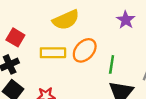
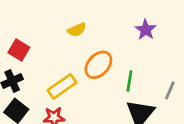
yellow semicircle: (66, 20) -> (77, 30), size x0.6
yellow rectangle: (53, 53) -> (62, 86), moved, turned -35

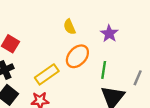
yellow semicircle: (77, 30) -> (69, 27), moved, turned 91
purple star: (146, 30) -> (109, 34), moved

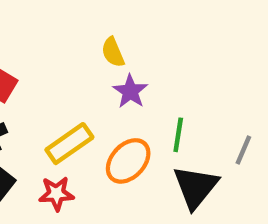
purple star: (109, 34) -> (130, 91), moved
orange ellipse: (77, 56) -> (128, 161), moved

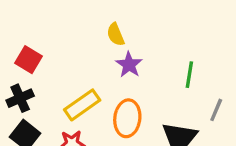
green line: (178, 135) -> (189, 75), moved
orange ellipse: (128, 161) -> (127, 118), turned -36

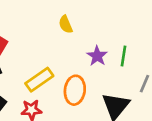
purple star: (129, 65) -> (97, 56), moved

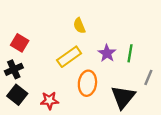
yellow rectangle: (39, 80) -> (69, 57), moved

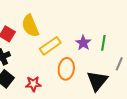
yellow semicircle: (79, 26) -> (30, 26), moved, size x1.6

